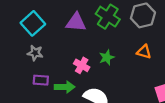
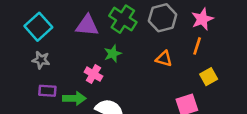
green star: (107, 57) -> (113, 54), moved

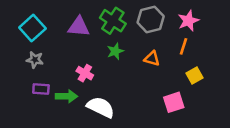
green star: (113, 54) -> (115, 51), moved

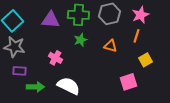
green cross: (113, 21) -> (78, 15), turned -30
gray star: (35, 60) -> (14, 47), size x1.5
green arrow: (67, 96) -> (35, 87), moved

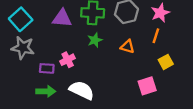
pink cross: (55, 58) -> (68, 60), turned 32
purple rectangle: (19, 71) -> (47, 68), moved

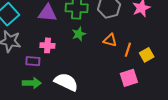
orange line: (156, 36) -> (128, 50), moved
pink cross: (68, 60) -> (47, 45), moved, turned 32

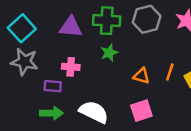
orange triangle: (110, 40) -> (141, 76), moved
pink square: (129, 78) -> (141, 111), moved

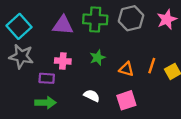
green star: (109, 53) -> (97, 58), moved
white semicircle: (94, 112) -> (92, 96), moved, size x0.6

